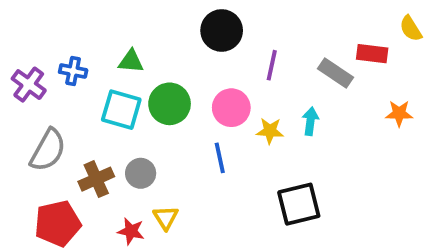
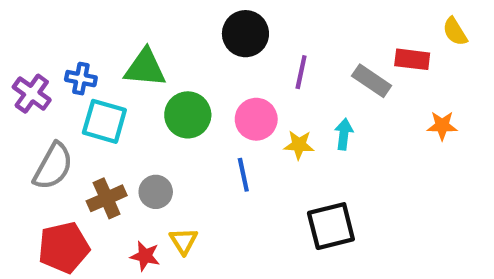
green triangle: (131, 61) -> (145, 68), size x1.5
cyan square: (121, 110) -> (104, 121), moved

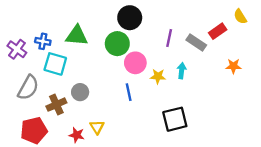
red rectangle: (412, 59) -> (218, 31), turned -42
purple line: (301, 72) -> (169, 38), moved
green circle: (188, 115) -> (117, 44), moved
gray circle: (156, 192) -> (80, 92), moved

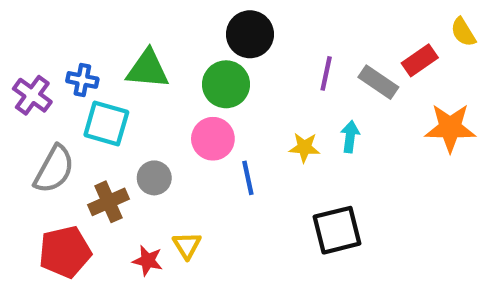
pink circle: (135, 63) -> (213, 139), moved
orange star: (233, 66) -> (450, 128), size x1.6

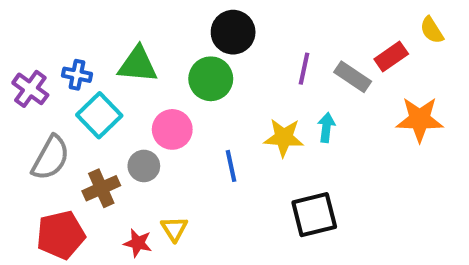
cyan square: (106, 124) -> (99, 115), turned 30
pink circle: (213, 139) -> (172, 129), moved
yellow star: (304, 147) -> (284, 138), size x1.4

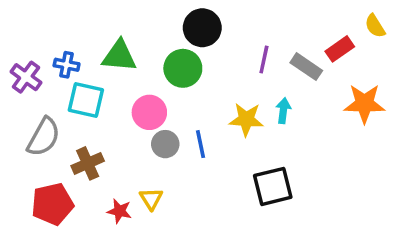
cyan square: (99, 115) -> (86, 100), turned -33
gray circle: (144, 166) -> (165, 144), moved

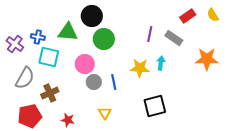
black circle: (202, 28) -> (92, 16), moved
red rectangle: (340, 49) -> (188, 16), moved
yellow triangle: (151, 199) -> (105, 113), moved

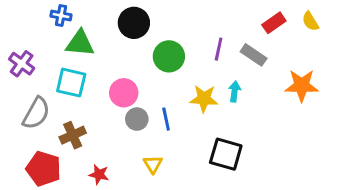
green triangle: (68, 32) -> (80, 43), moved
blue cross: (38, 37) -> (61, 16), moved
green circle: (104, 39) -> (169, 56), moved
black square: (155, 106) -> (226, 154), turned 30
red pentagon: (30, 116) -> (44, 169), turned 30

